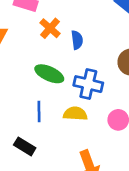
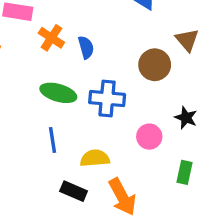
yellow semicircle: (75, 114) -> (95, 158), moved
black rectangle: (25, 146) -> (74, 191), moved

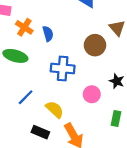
green ellipse: (58, 93) -> (15, 56), moved
blue line: (52, 140) -> (26, 97), turned 54
yellow semicircle: (95, 158) -> (55, 109), turned 48

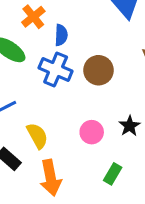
brown circle: (95, 45) -> (98, 70), moved
blue cross: (63, 69) -> (56, 70), moved

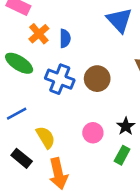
blue semicircle: (61, 35) -> (65, 38), moved
green rectangle: (113, 174) -> (122, 155), moved

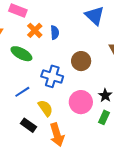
blue cross: (60, 79) -> (52, 76), moved
pink circle: (93, 133) -> (81, 102), size x1.5

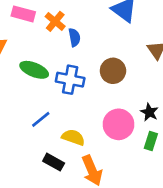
orange cross: (35, 30) -> (55, 21), moved
blue cross: (52, 76) -> (70, 80), moved
yellow semicircle: (45, 108) -> (73, 137), turned -30

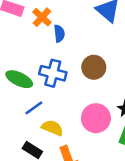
green ellipse: (34, 70) -> (19, 79), moved
blue line: (41, 119) -> (34, 108), moved

